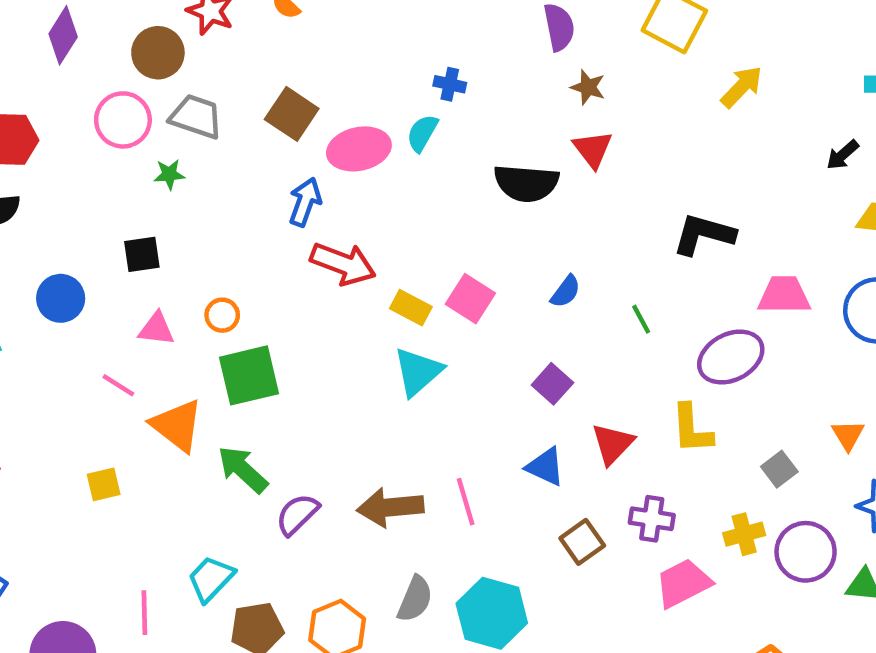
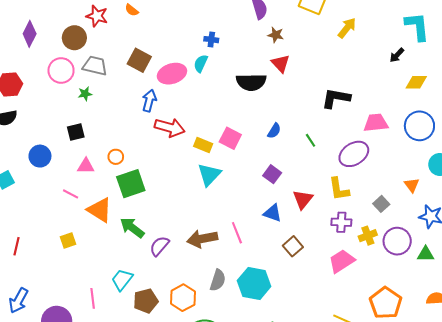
purple cross: (652, 519) -> (341, 222), moved

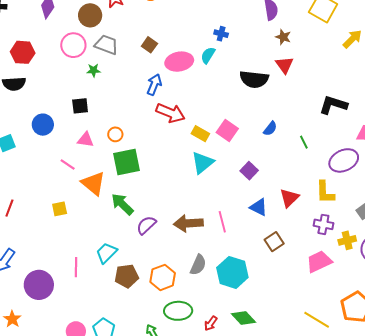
brown square: (139, 60) -> (149, 45), size x0.7
purple square: (272, 174) -> (249, 171), moved

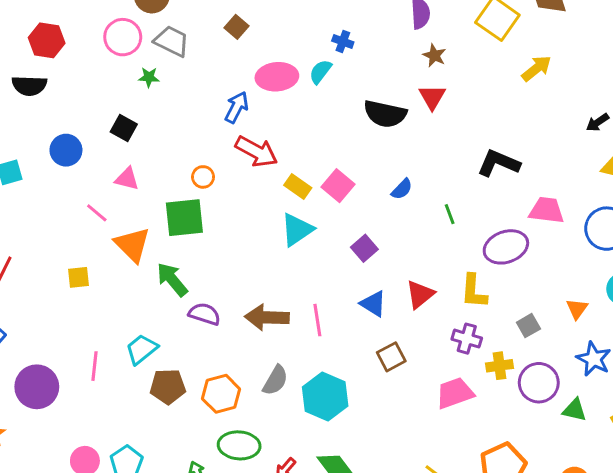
brown square: (149, 45) -> (236, 27), moved
black square: (80, 106) -> (124, 128), turned 30
orange circle: (115, 134) -> (203, 177), moved
purple semicircle: (146, 225) -> (205, 314), turned 55

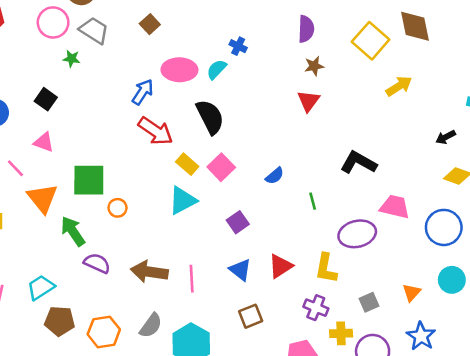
brown star: (434, 55) -> (314, 66), turned 30
black semicircle: (385, 114) -> (210, 117), moved, turned -135
orange circle: (203, 177) -> (118, 208), moved

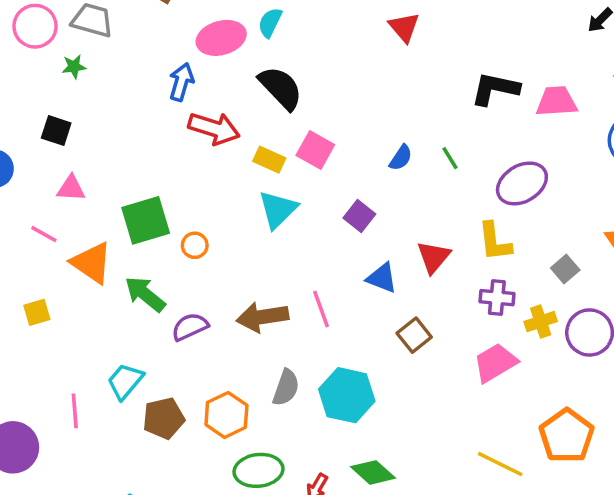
blue semicircle: (275, 176) -> (401, 158), moved
pink trapezoid: (395, 207) -> (557, 101), moved
purple semicircle: (97, 263) -> (190, 327), turned -32

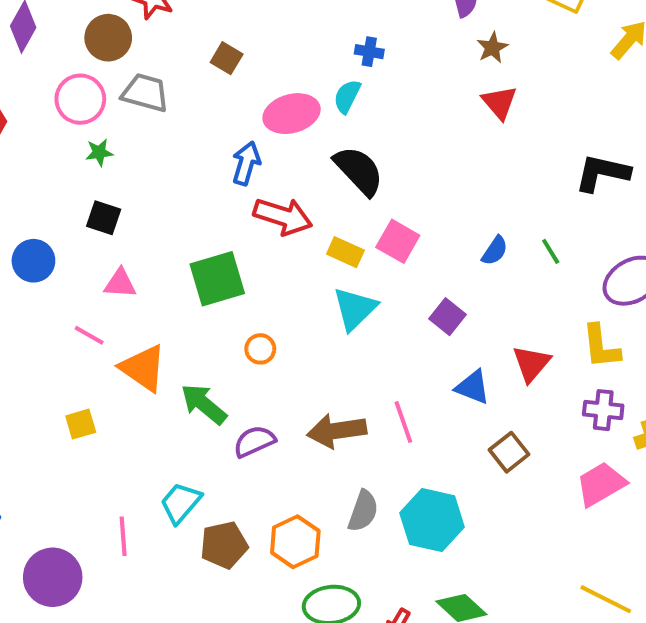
green star: (74, 67) -> (99, 153), moved
green square: (146, 220) -> (217, 279), moved

